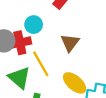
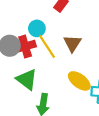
yellow line: (41, 64) -> (47, 46), moved

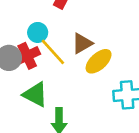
brown triangle: (72, 43) -> (82, 43), turned 36
yellow ellipse: (79, 81) -> (99, 61), moved, turned -70

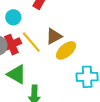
cyan circle: (38, 32) -> (13, 17), moved

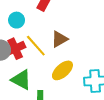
yellow ellipse: (66, 50) -> (62, 70), moved

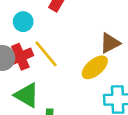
brown triangle: (59, 39) -> (110, 43), moved
yellow ellipse: (62, 70) -> (95, 67), moved

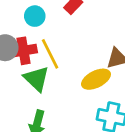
green triangle: (27, 95) -> (36, 79), moved

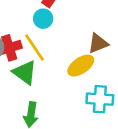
cyan circle: (35, 16) -> (43, 19), moved

